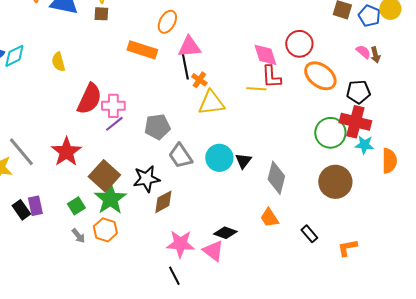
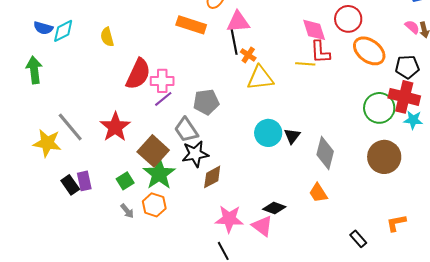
gray trapezoid: (180, 156) -> (186, 130), moved
black rectangle: (309, 234) -> (358, 239), moved

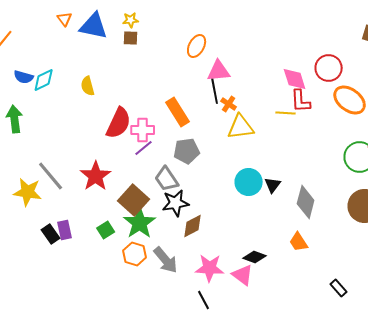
orange rectangle: (191, 25) -> (178, 112), moved, turned 40
gray arrow: (127, 211) -> (166, 260), moved, size x1.8

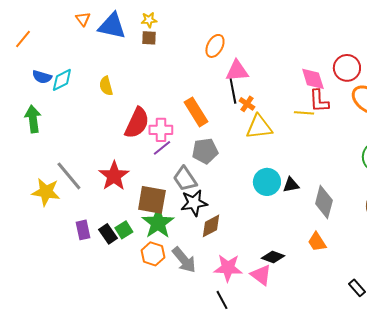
black triangle: (273, 185) -> (291, 185), turned 42
brown square: (134, 200) -> (152, 200), turned -32
black rectangle: (51, 234) -> (108, 234), moved

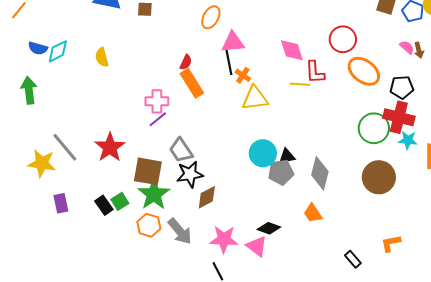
pink diamond: (313, 79) -> (292, 50), moved
red semicircle: (137, 123) -> (186, 62), moved, size x0.5
gray pentagon: (205, 151) -> (281, 172), moved
purple rectangle: (83, 230) -> (61, 203), moved

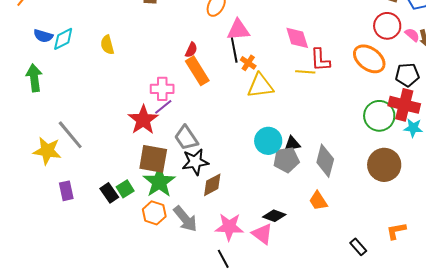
red circle: (343, 39) -> (387, 26), moved
red star: (110, 147) -> (143, 120), moved

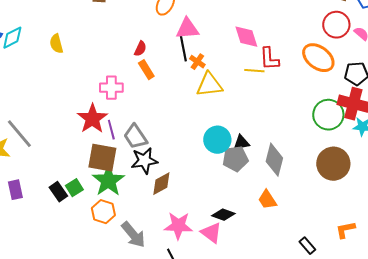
orange rectangle: (197, 71) -> (146, 70), size x0.7
purple line: (163, 107) -> (111, 130), moved, turned -66
gray arrow: (185, 219) -> (133, 235), moved

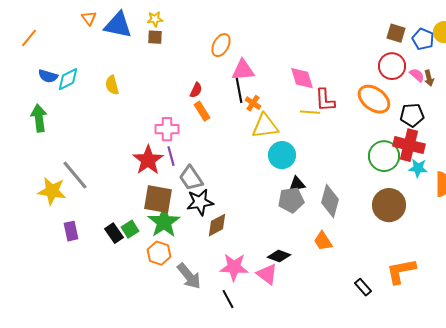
purple line: (111, 130) -> (171, 156), moved
cyan circle: (217, 140) -> (282, 155), moved
orange L-shape: (345, 230) -> (401, 271), size x1.5

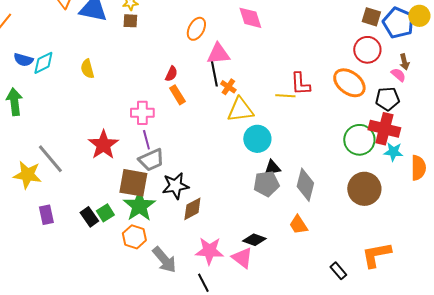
blue pentagon: (423, 39) -> (398, 23), size x1.4
pink semicircle: (417, 75) -> (398, 75), moved
pink diamond: (302, 78) -> (250, 18), moved
red star: (148, 160) -> (103, 145), moved
gray trapezoid: (191, 178) -> (151, 160), moved, turned -80

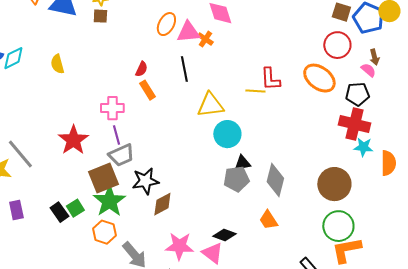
pink triangle: (218, 54) -> (188, 32), moved
orange cross: (228, 87) -> (205, 39), moved
green circle: (359, 140) -> (338, 226), moved
brown square: (133, 183) -> (103, 178), turned -32

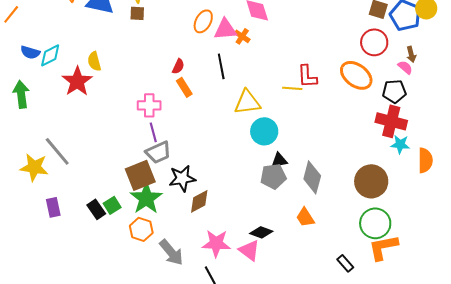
red star: (73, 140) -> (77, 81), moved

